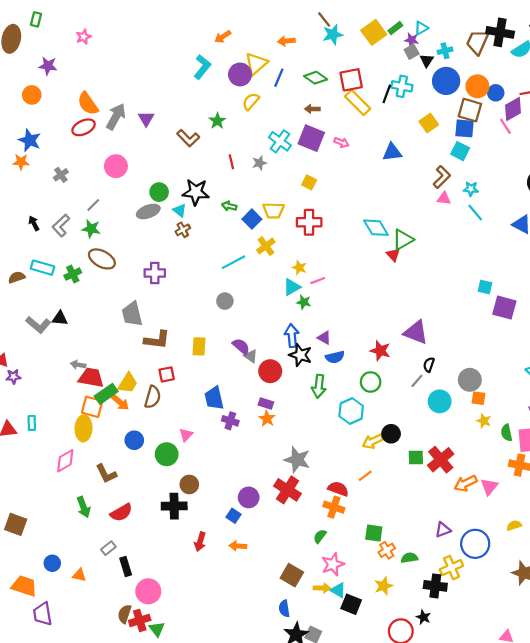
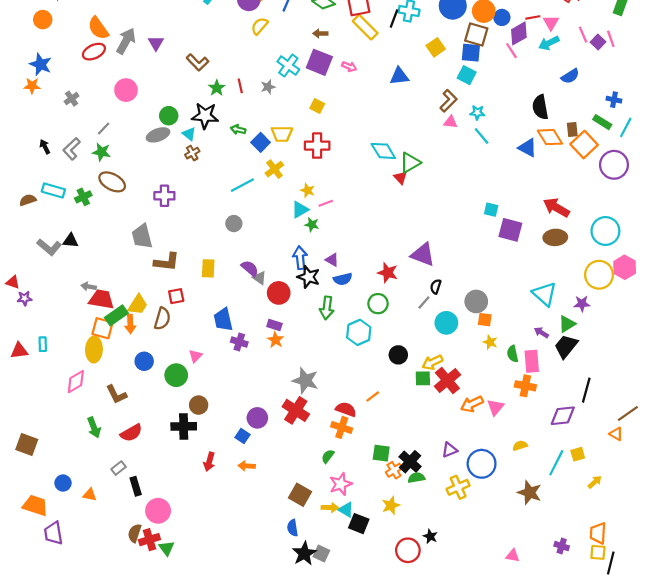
green star: (217, 121) -> (217, 88), moved
orange arrow: (120, 402) -> (130, 324), turned 48
yellow arrow: (373, 441) -> (432, 362), moved
black cross: (435, 586) -> (410, 462), moved, turned 35

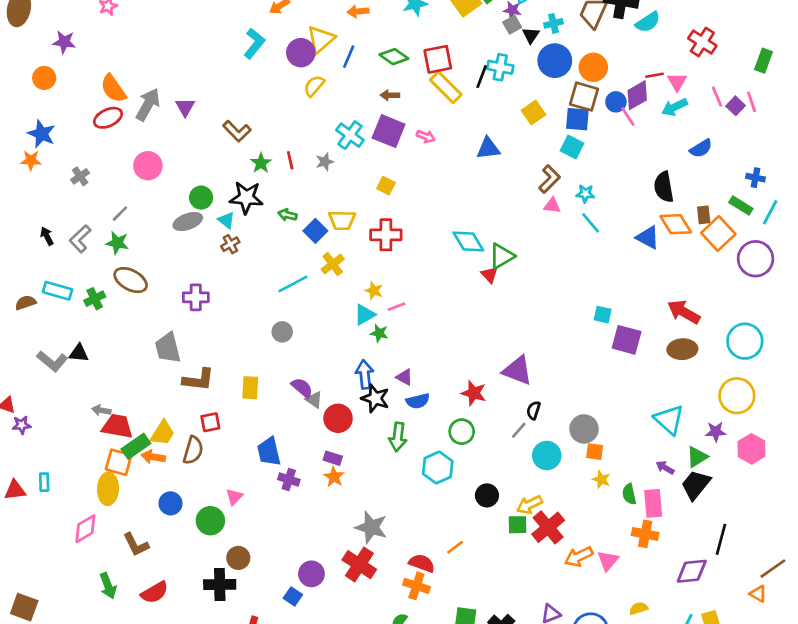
blue circle: (502, 17) -> (616, 102), moved
pink hexagon: (625, 267) -> (752, 449), moved
orange arrow: (130, 324) -> (153, 457), turned 102

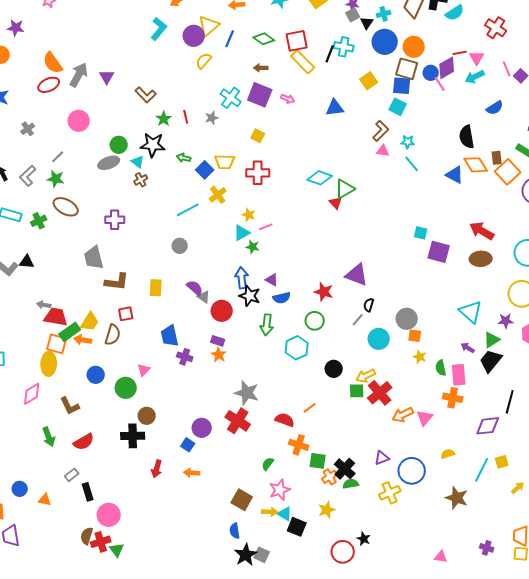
cyan diamond: (468, 241) -> (320, 178), turned -40
orange cross: (416, 586) -> (299, 445), moved

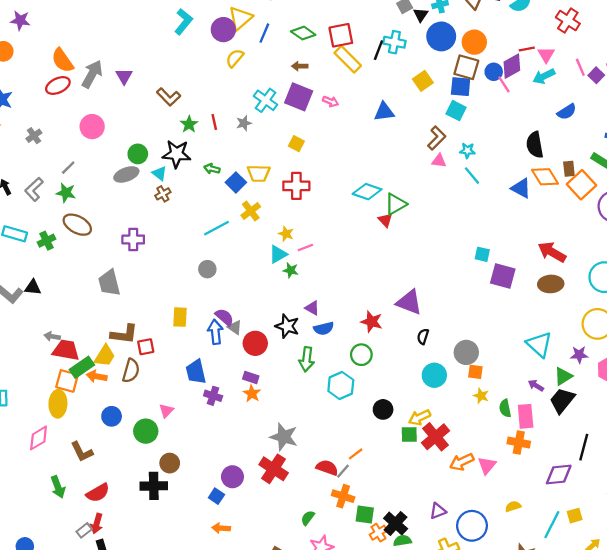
blue arrow: (242, 278) -> (215, 332), moved
brown L-shape: (117, 282) -> (124, 334), moved
gray line: (358, 320) -> (343, 471), moved
red arrow: (157, 469) -> (97, 524), moved

